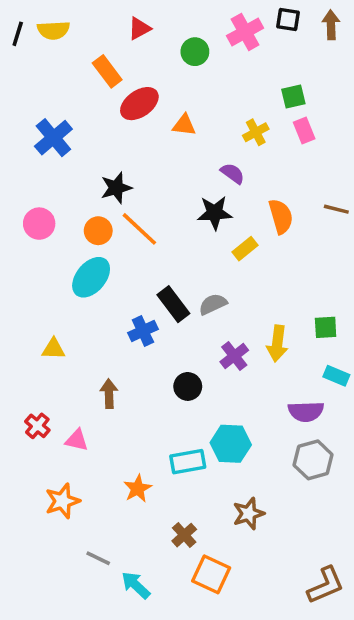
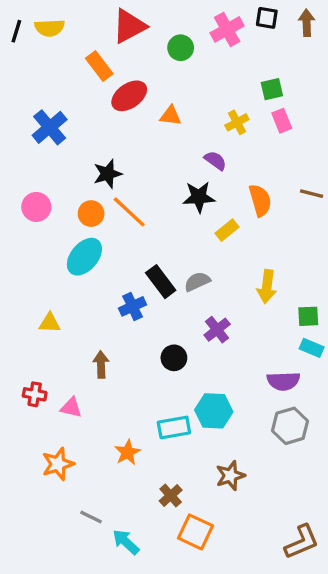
red triangle: (139, 28) -> (129, 26), size x1.6
green square: (326, 327) -> (308, 316), moved
yellow arrow: (277, 343) -> (267, 287), moved
red cross: (37, 426) -> (35, 394), turned -30

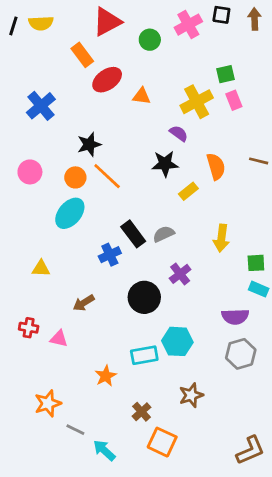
yellow cross: (237, 122) -> (197, 102), size x1.6
black circle: (174, 358) -> (144, 297), size x1.5
brown arrow: (101, 364) -> (84, 303), turned -120
orange star: (58, 464) -> (48, 403), moved

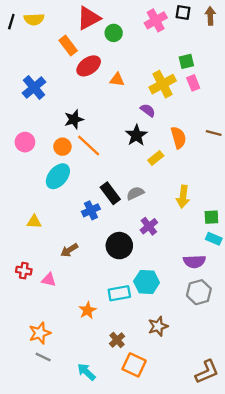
green circle: (150, 40) -> (114, 33), moved
black star: (165, 164) -> (136, 135), turned -30
gray line: (75, 430) -> (43, 357), moved

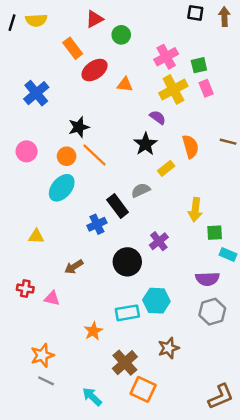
red triangle: (89, 18) -> (95, 19), size x0.7
pink cross: (156, 20) -> (166, 57), moved
gray semicircle: (135, 193) -> (141, 190), moved
green square: (211, 217) -> (215, 233), moved
brown cross: (117, 340) -> (125, 363), size x1.5

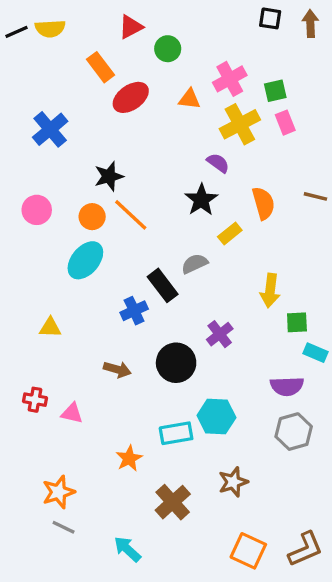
black line: (12, 23) -> (17, 32), turned 49
orange triangle: (125, 85) -> (190, 99), moved
brown arrow: (74, 267) -> (117, 369), moved, turned -132
orange square: (143, 389) -> (248, 551), moved

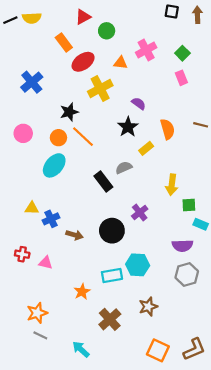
green square: (275, 91) -> (182, 53), moved, turned -32
yellow cross: (240, 124) -> (100, 88), moved
blue cross: (134, 311) -> (51, 219), moved

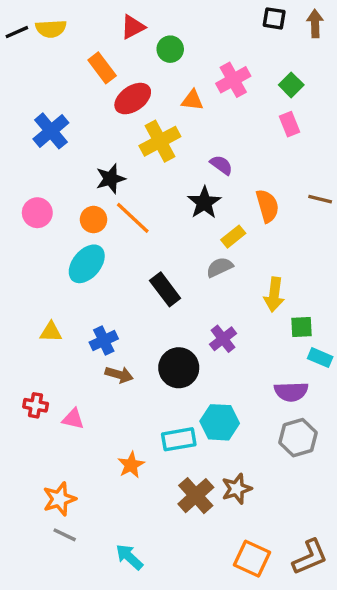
gray semicircle: (124, 168) -> (220, 267), moved
blue cross: (51, 219) -> (104, 341), moved
brown cross: (110, 319) -> (196, 496), moved

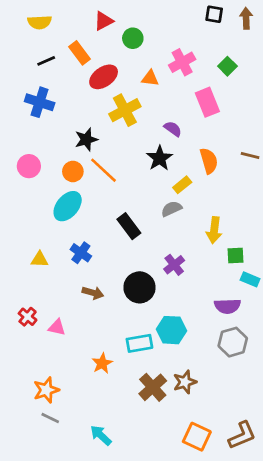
black line: (17, 32) -> (46, 61), moved
pink rectangle: (289, 124) -> (207, 102), moved, size x1.5
blue cross: (51, 131) -> (40, 102), turned -32
blue cross: (104, 341) -> (81, 253), moved, turned -30
red cross: (36, 405) -> (28, 317), turned 30

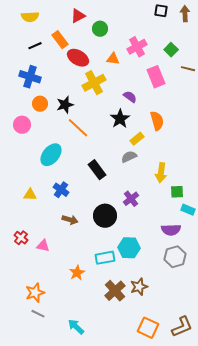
red ellipse: (104, 77) -> (78, 58), turned 65
brown line: (250, 155) -> (188, 69), moved
orange circle: (73, 171) -> (40, 104), moved

